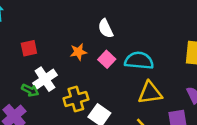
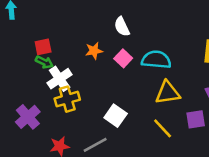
green arrow: (30, 90) -> (44, 62), moved
yellow cross: (76, 99) -> (67, 99), moved

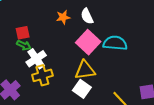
orange star: (94, 51) -> (63, 17), moved
pink square: (123, 58) -> (88, 42), size x1.6
yellow triangle: (168, 93) -> (85, 70), moved

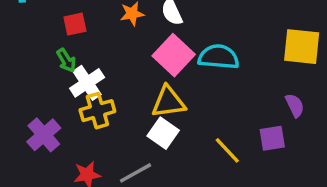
red square: (23, 33) -> (75, 24), moved
green arrow: (24, 45) -> (66, 60), turned 32

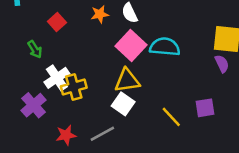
red square: (75, 24) -> (57, 22), turned -30
green arrow: (66, 60) -> (35, 49), moved
white cross: (87, 83) -> (57, 78), moved
purple semicircle: (295, 105) -> (222, 64), moved

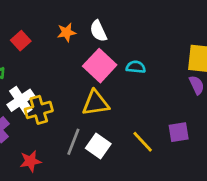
cyan semicircle: (165, 47) -> (136, 67), size x0.6
white square: (123, 104) -> (98, 146), moved
gray line: (102, 134) -> (73, 142), moved, turned -40

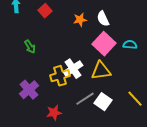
red square: (21, 41) -> (45, 11), moved
white cross: (21, 100) -> (73, 69), moved
gray line: (73, 142) -> (85, 99), turned 36

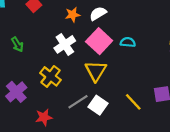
white semicircle: (103, 19) -> (98, 13), turned 84
white cross: (73, 69) -> (65, 44), moved
yellow triangle: (101, 71) -> (96, 71), turned -50
yellow cross: (60, 76) -> (50, 76), turned -36

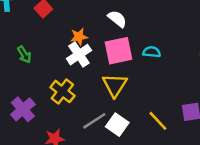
white semicircle: (98, 13) -> (117, 19), turned 70
orange star: (73, 15) -> (79, 37), moved
pink square: (99, 41) -> (118, 51), turned 35

